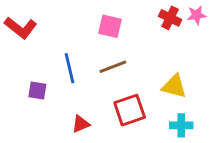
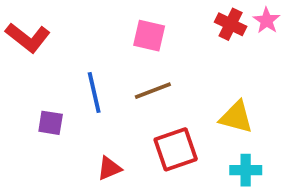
pink star: (197, 15) -> (267, 20), turned -30

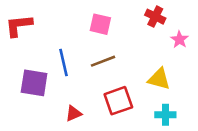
pink star: (267, 20) -> (179, 40), moved
red L-shape: (28, 38) -> (19, 25), turned 136
purple square: (51, 123) -> (34, 83), size x1.6

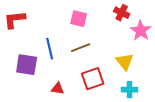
pink star: (179, 40) -> (141, 31), size x1.5
yellow triangle: (159, 79) -> (125, 62), turned 36
red triangle: (74, 113) -> (58, 89), turned 32

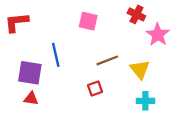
brown line: (81, 48) -> (107, 60), moved
red square: (93, 79) -> (95, 88), moved, size x0.6
red triangle: (58, 89) -> (31, 99), moved

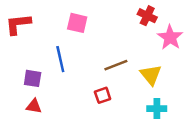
pink square: (88, 21) -> (77, 23), moved
purple square: (30, 73) -> (33, 78), size x0.7

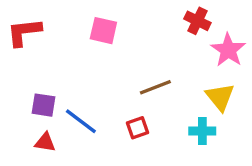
blue line: (60, 59) -> (81, 121), moved, turned -40
yellow triangle: (151, 75) -> (220, 97), moved
cyan cross: (157, 109) -> (202, 131), moved

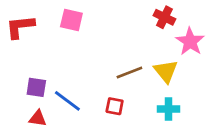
pink square: (103, 31) -> (71, 20), moved
yellow triangle: (220, 97) -> (166, 71), moved
red square: (138, 128) -> (115, 106), turned 30

